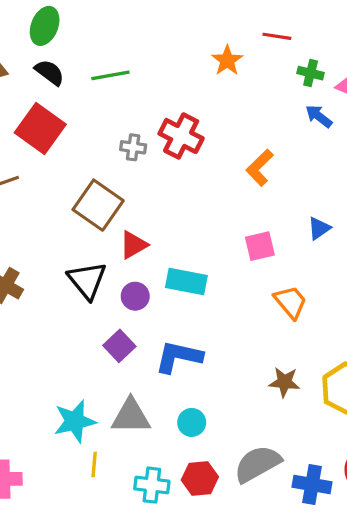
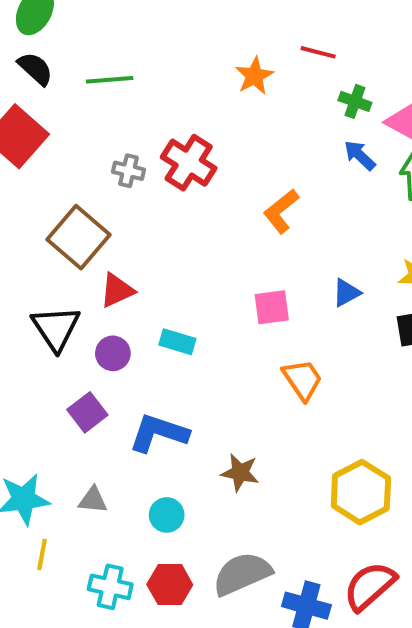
cyan rectangle: (186, 282) -> (177, 342), size x0.7
brown star: (284, 382) -> (240, 473), moved
gray triangle: (131, 416) -> (93, 500), size x0.6

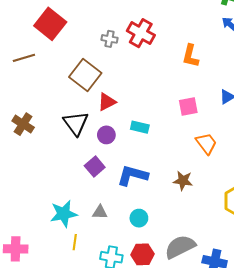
orange L-shape: (281, 211) -> (190, 56), turned -35
brown star: (240, 473) -> (183, 181), moved

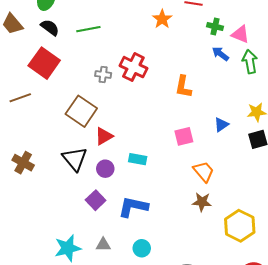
brown star: (183, 181) -> (202, 202), moved

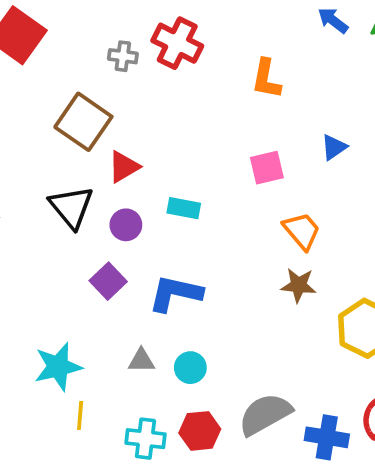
gray triangle: (103, 245) -> (141, 361), moved

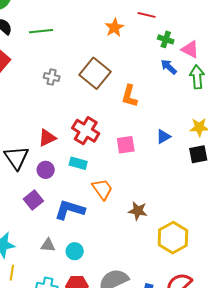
red cross: (177, 43) -> (86, 131), moved
brown square: (83, 122) -> (95, 73), moved
orange trapezoid: (302, 231) -> (102, 189), moved

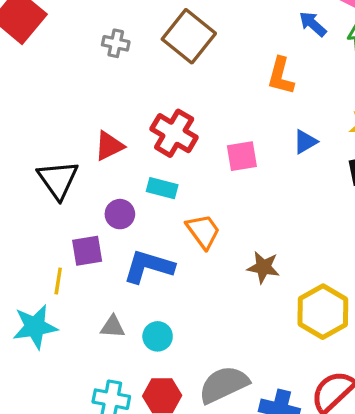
orange L-shape: (129, 96) -> (281, 76), moved
purple circle: (46, 170) -> (120, 214), moved
purple square: (33, 200) -> (87, 251), turned 30
yellow line: (12, 273) -> (58, 281), moved

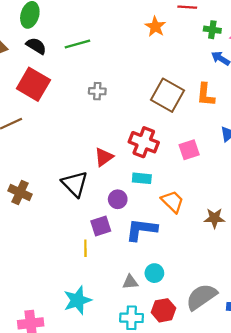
brown square: (189, 36) -> (167, 95), moved
cyan star: (35, 327) -> (77, 300), moved
gray triangle: (113, 327) -> (130, 282), moved

